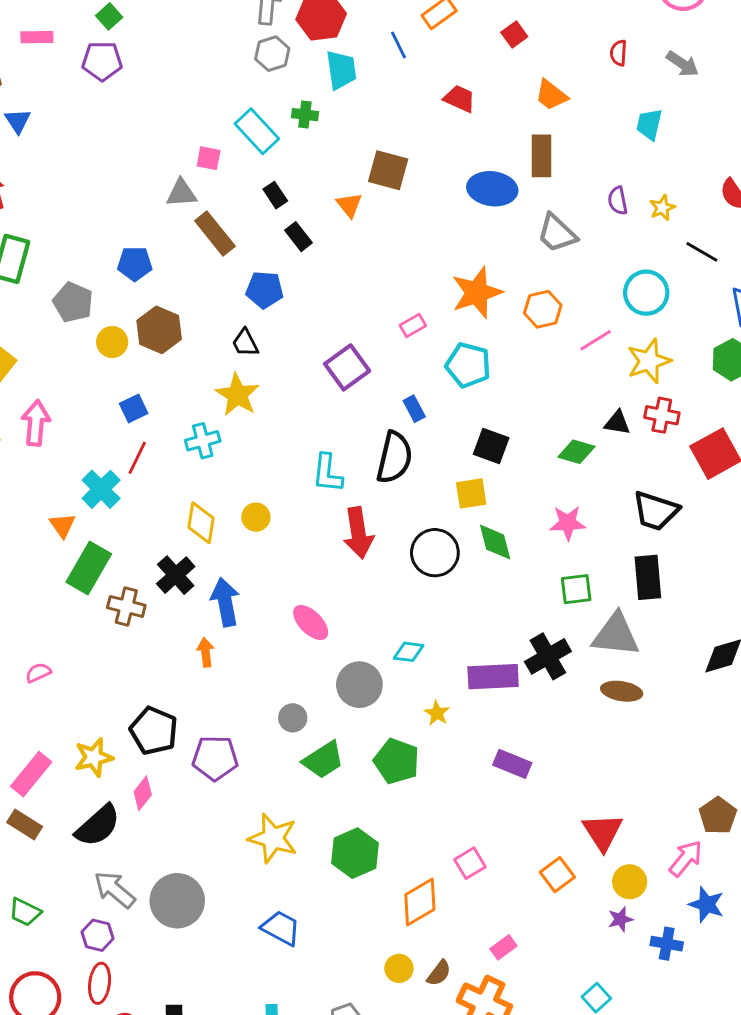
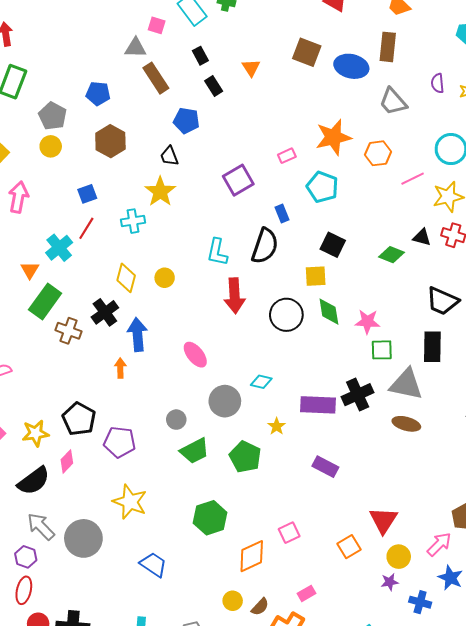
brown square: (388, 170) -> (307, 52), moved
yellow circle: (112, 342) -> (51, 146), moved
pink star: (568, 523) -> (367, 322), moved
yellow star: (273, 838) -> (130, 502), moved

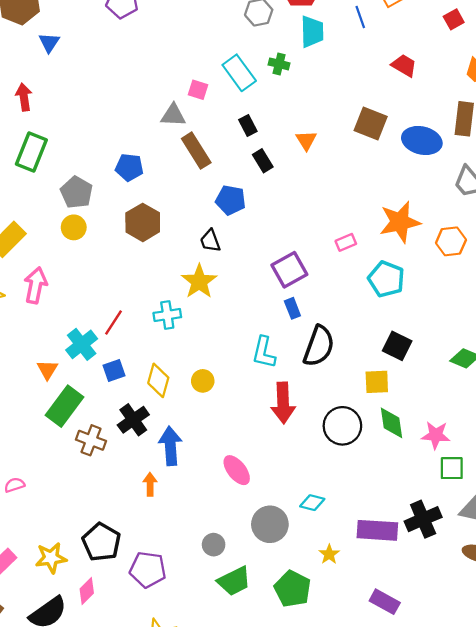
blue square: (87, 194) -> (114, 370), moved
blue rectangle: (282, 213) -> (292, 308), moved

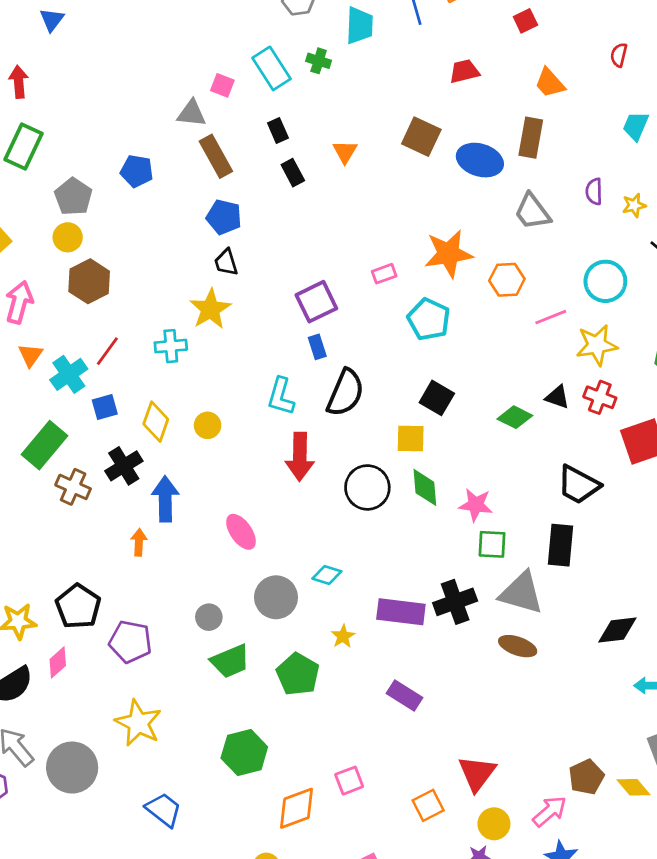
red trapezoid: (404, 65) -> (464, 71), turned -48
blue pentagon: (231, 200) -> (224, 217), moved
brown hexagon: (143, 222) -> (89, 281), moved
orange triangle: (47, 370) -> (30, 355), moved

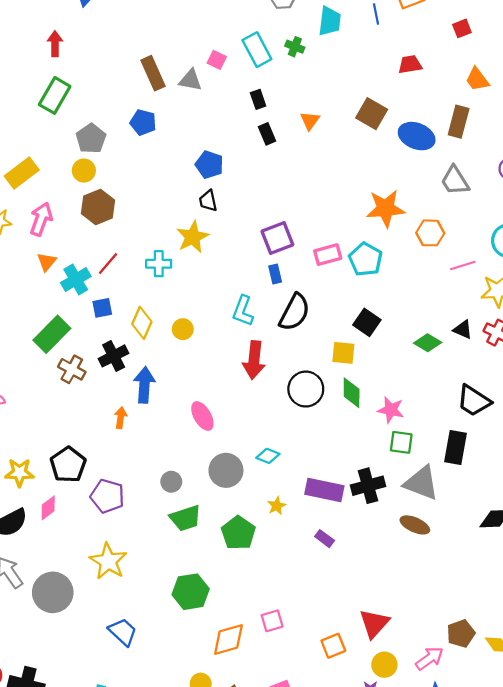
brown rectangle: (216, 156) -> (153, 73), moved
pink rectangle: (384, 274) -> (328, 255), moved, size x1.4
purple rectangle: (405, 696) -> (325, 539), moved, size x0.7

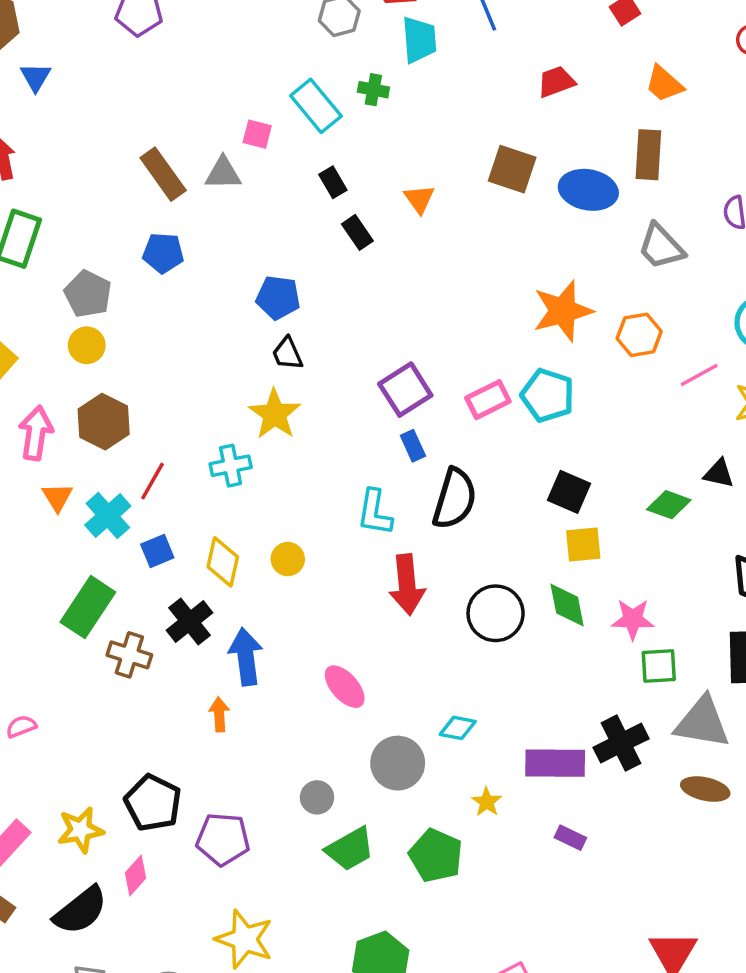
brown hexagon: (98, 207) -> (104, 422), moved
yellow square: (343, 353) -> (583, 544), moved

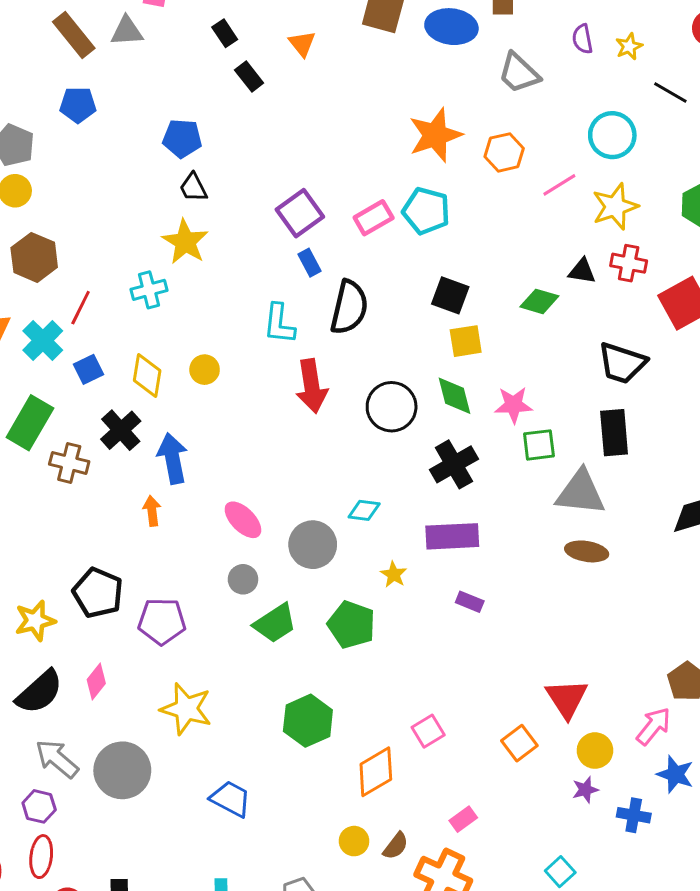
pink ellipse: (345, 687) -> (243, 520), moved
black cross: (621, 743) -> (454, 464), moved
pink diamond: (136, 876) -> (96, 681), moved

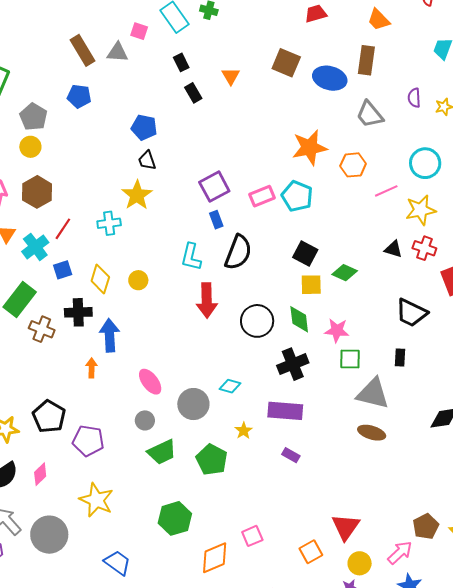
green diamond: (539, 301) -> (345, 273), moved
black cross: (121, 430) -> (78, 312), turned 32
black rectangle: (614, 433) -> (400, 357), size x0.6

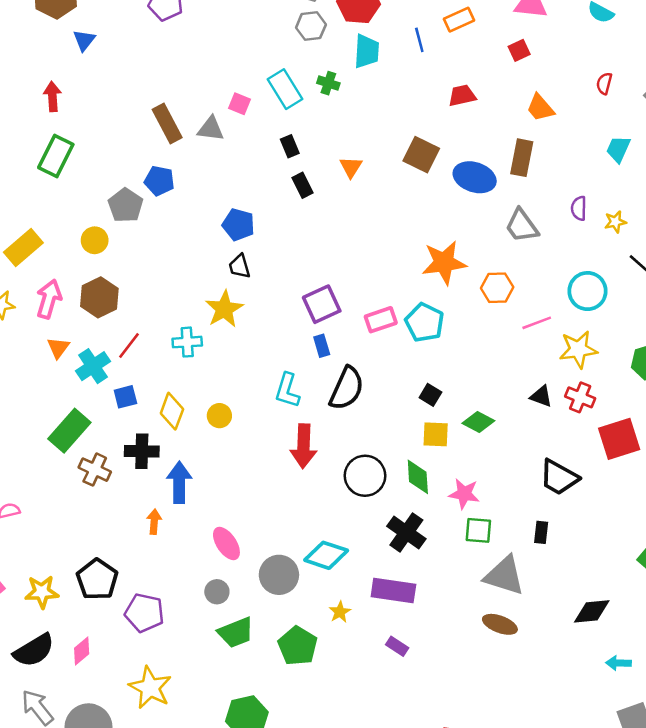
gray pentagon: (33, 117) -> (126, 205), moved
black square: (305, 253) -> (430, 395), size x0.7
black cross: (293, 364) -> (406, 532), turned -36
cyan diamond: (230, 386) -> (326, 555), size x1.6

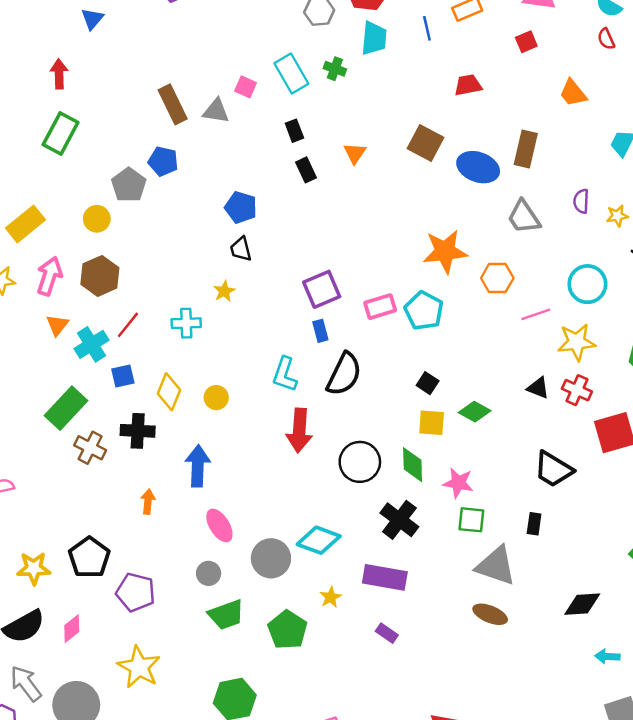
red semicircle: (604, 83) -> (606, 39), moved, turned -40
orange trapezoid: (540, 108) -> (573, 93), moved
yellow star: (224, 309) -> (224, 291), size x0.6
blue arrow: (179, 482) -> (198, 466), moved

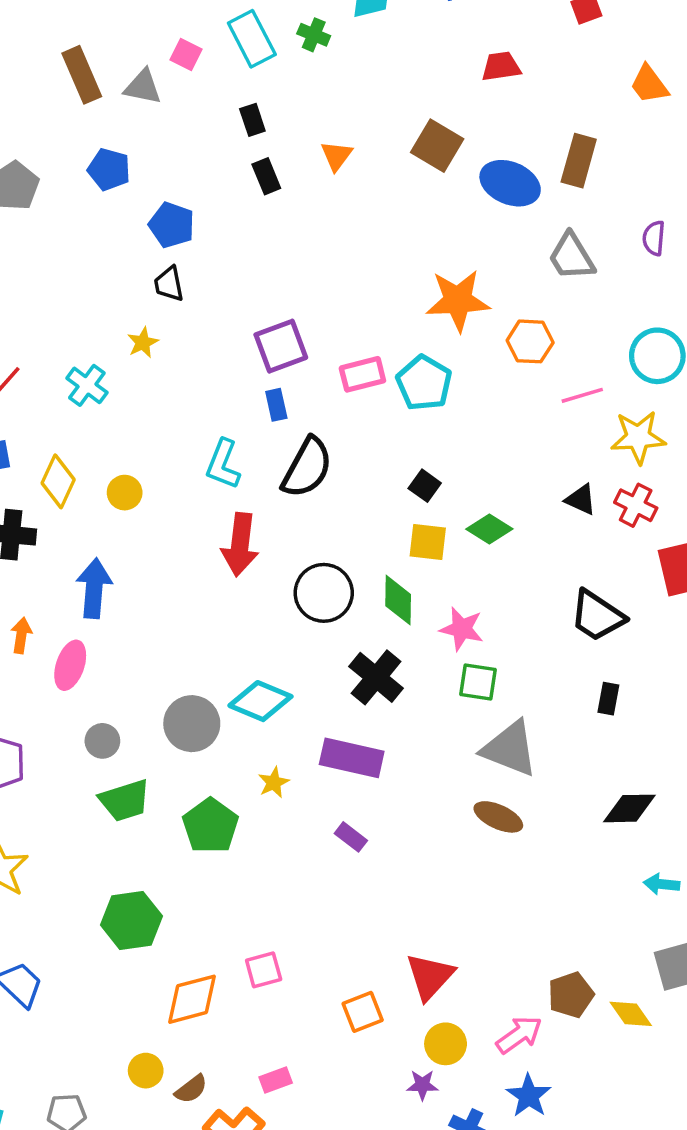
blue pentagon: (163, 161) -> (109, 169), moved
cyan cross: (186, 323) -> (87, 385), turned 36
black rectangle: (534, 524) -> (608, 699), moved
pink ellipse: (219, 525) -> (70, 665), moved, turned 48

